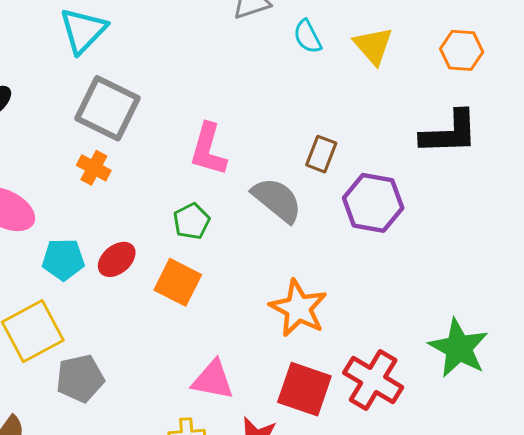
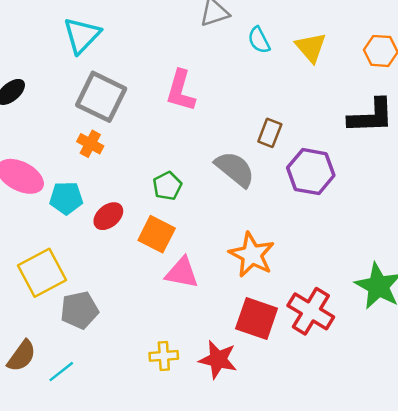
pink L-shape: (208, 150) -> (181, 91), moved
cyan pentagon: (63, 259) -> (66, 198), moved
pink triangle: (213, 380) -> (182, 273), moved

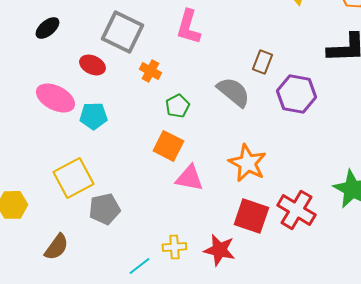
orange cross: (90, 144) -> (150, 71), moved
red ellipse: (108, 216) -> (92, 65), moved, turned 65
cyan line: (61, 372) -> (139, 266), moved

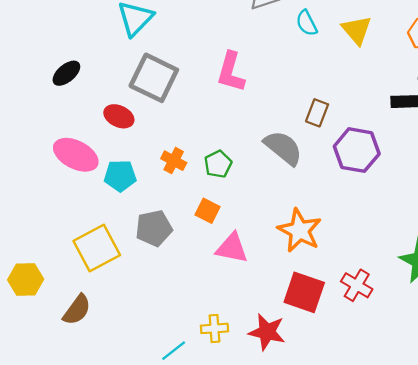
orange cross: (150, 71) -> (174, 161), moved
orange square: (168, 146) -> (207, 211), size x0.7
gray pentagon: (104, 209) -> (154, 228), moved
red cross: (296, 210) -> (357, 285), size x0.7
brown semicircle: (56, 247) -> (77, 310), moved

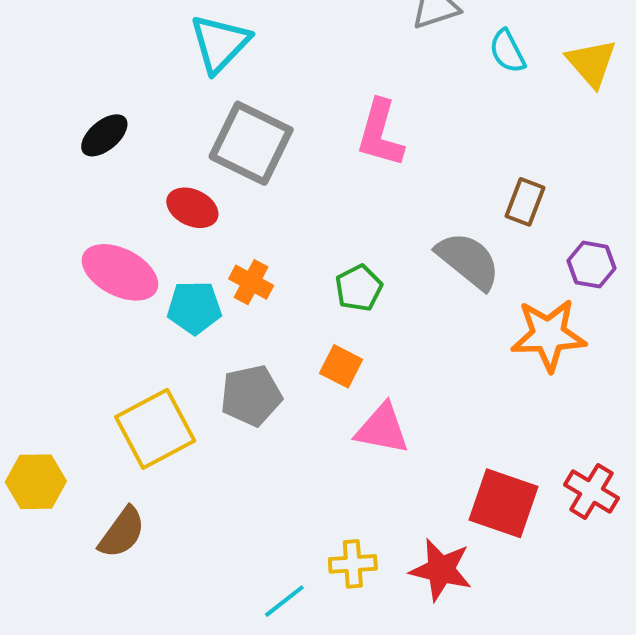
purple hexagon: (357, 150) -> (591, 265), size x0.6
orange cross: (174, 161) -> (251, 282), moved
orange star: (300, 231) -> (548, 335), moved, turned -30

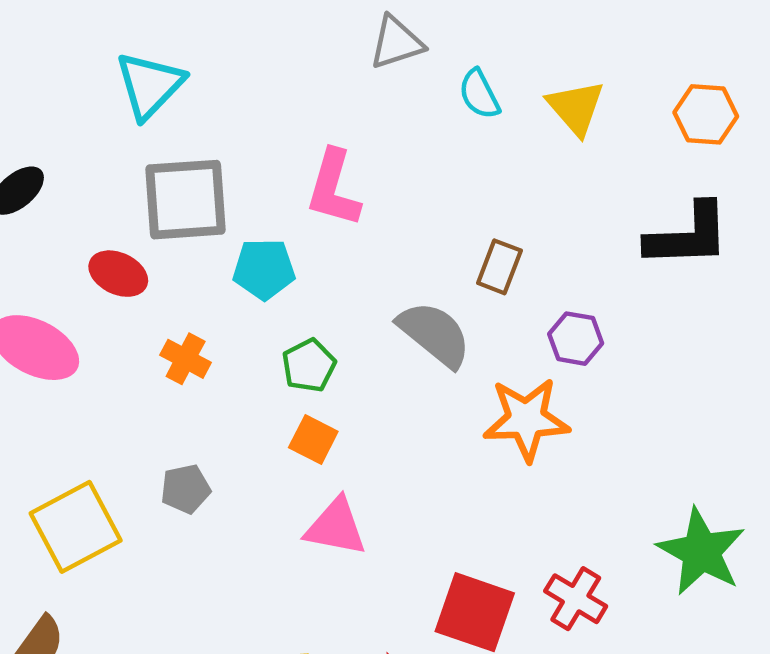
gray square: (251, 143) -> (186, 200), turned -30
cyan pentagon: (194, 308) -> (264, 269), moved
orange square: (341, 366) -> (313, 440), moved
gray pentagon: (251, 396) -> (186, 489), size x0.7

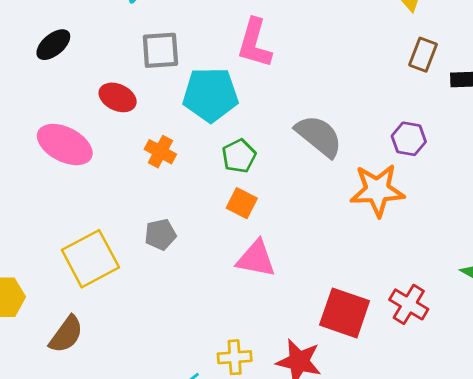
gray square: (186, 200) -> (160, 50), size x0.7
brown rectangle: (499, 267) -> (423, 55), moved
cyan pentagon: (264, 269) -> (210, 95), size x1.4

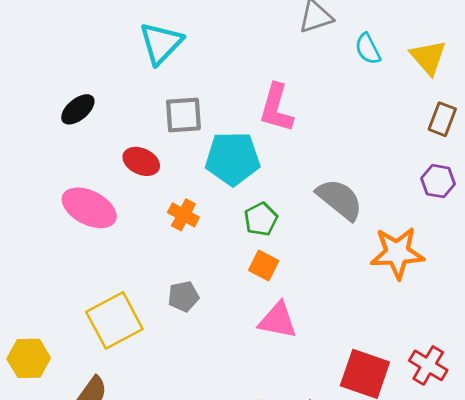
purple hexagon: (409, 139) -> (438, 181), moved

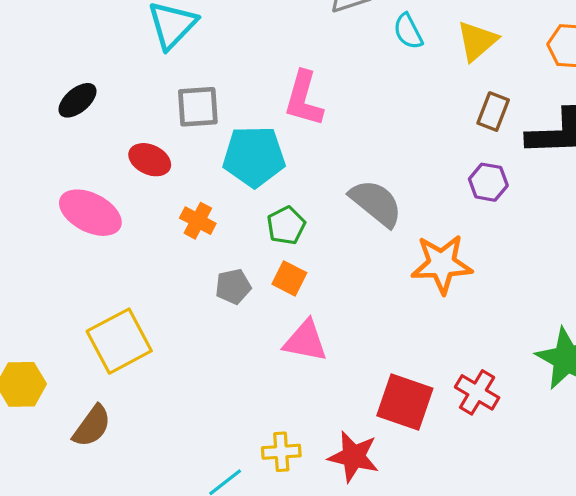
yellow triangle: (428, 57) -> (477, 41), turned 30
gray pentagon: (183, 296) -> (233, 286), moved

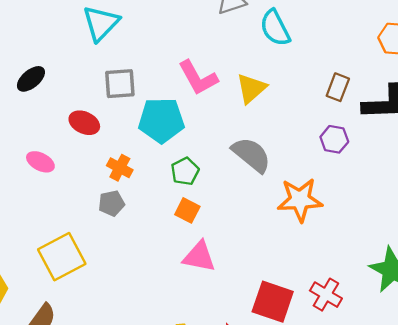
cyan semicircle: (408, 31) -> (275, 28), size x1.4
yellow triangle: (477, 41) -> (251, 88), moved
pink L-shape: (304, 99) -> (198, 78), turned -45
pink ellipse: (90, 213) -> (40, 162), size x0.6
gray pentagon: (233, 286) -> (112, 203), moved

